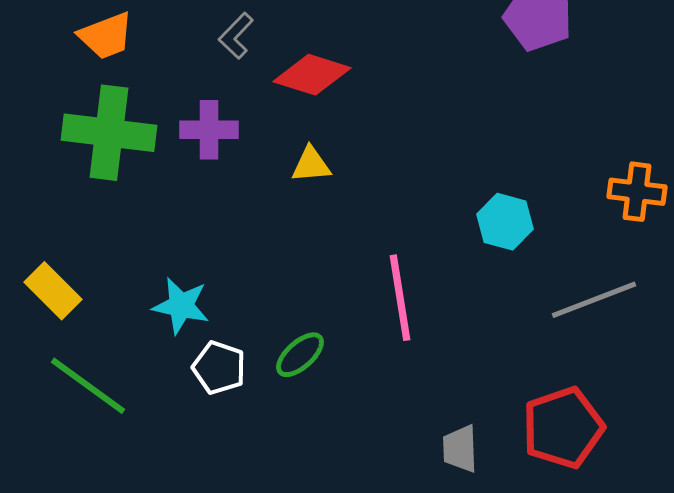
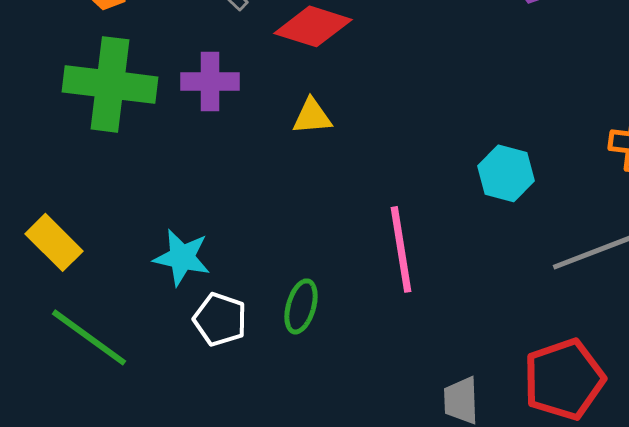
green ellipse: (300, 355) -> (301, 306), turned -32

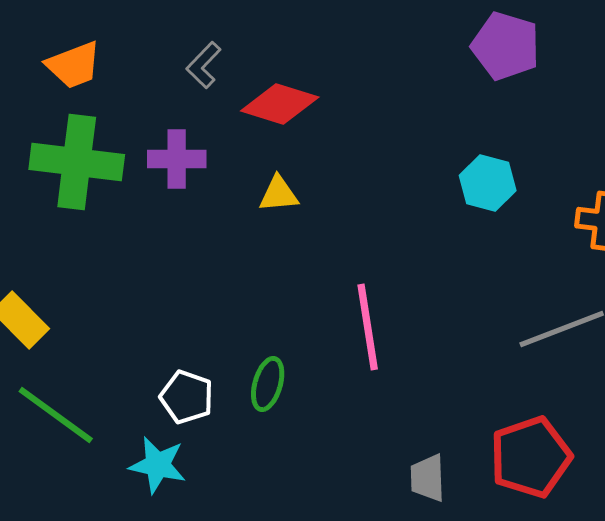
cyan hexagon: (506, 173) -> (488, 183), moved
cyan star: (182, 257) -> (158, 465), moved

